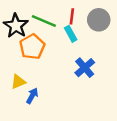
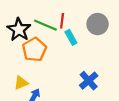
red line: (72, 16) -> (62, 21), moved
blue cross: (85, 68) -> (89, 81), moved

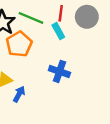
red line: (62, 21) -> (61, 13), moved
blue cross: (89, 81) -> (59, 71), moved, turned -30

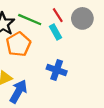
red line: (61, 13) -> (58, 15), turned -40
blue arrow: (19, 94) -> (18, 91), size x1.5

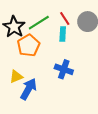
green line: (30, 20) -> (39, 23), turned -55
cyan rectangle: (55, 32) -> (63, 34), turned 32

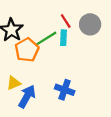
green line: (39, 23) -> (46, 39), moved
blue cross: (64, 69) -> (65, 90), moved

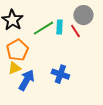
red line: (66, 21) -> (75, 31), moved
orange pentagon: (27, 50) -> (17, 50), moved

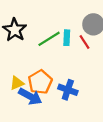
orange pentagon: (17, 50) -> (40, 82), moved
blue arrow: (26, 80) -> (30, 96), turned 90

